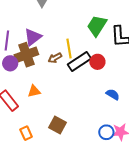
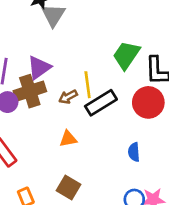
red circle: (97, 62) -> (148, 102), moved, size x1.5
orange triangle: (34, 91) -> (68, 139), moved
blue semicircle: (113, 94) -> (134, 152), moved, turned -128

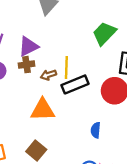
green trapezoid: (126, 55) -> (104, 33), moved
brown cross: (30, 91) -> (27, 65), moved, size x0.6
orange triangle: (68, 139) -> (43, 110), size x1.6

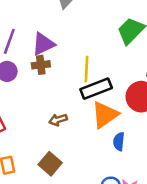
brown arrow: (48, 75) -> (58, 120), moved
orange triangle: (43, 110) -> (105, 115), moved, turned -35

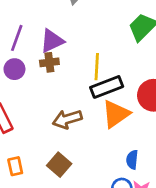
brown arrow: (58, 120) -> (67, 119), size x1.5
blue semicircle: (119, 142) -> (132, 160), moved

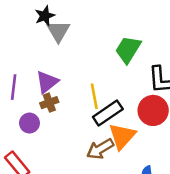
purple circle: (14, 69) -> (29, 123), moved
brown arrow: (67, 119) -> (100, 149), moved

